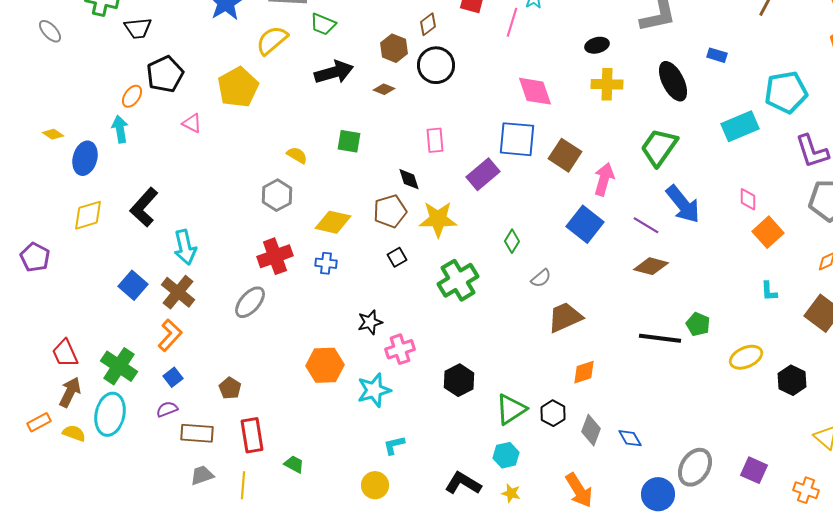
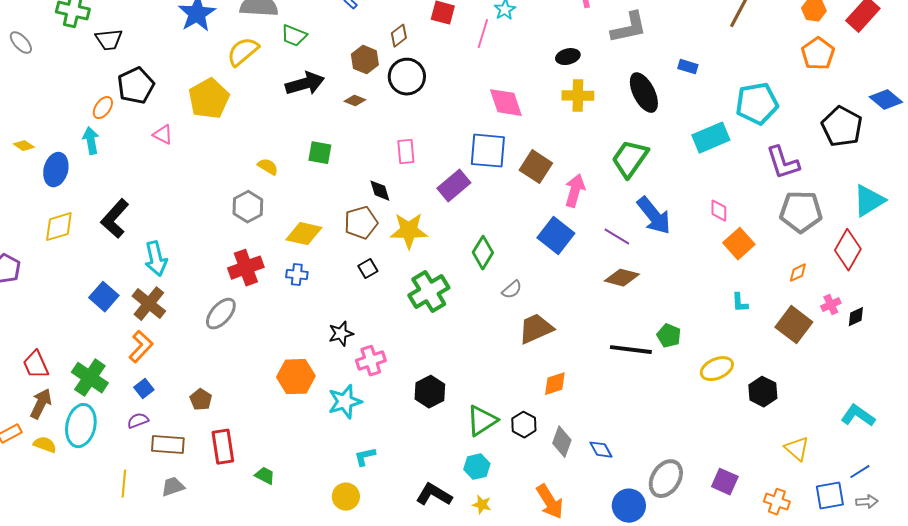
green diamond: (512, 241) -> (483, 253), size x1.4
yellow line: (243, 485) -> (124, 484), moved

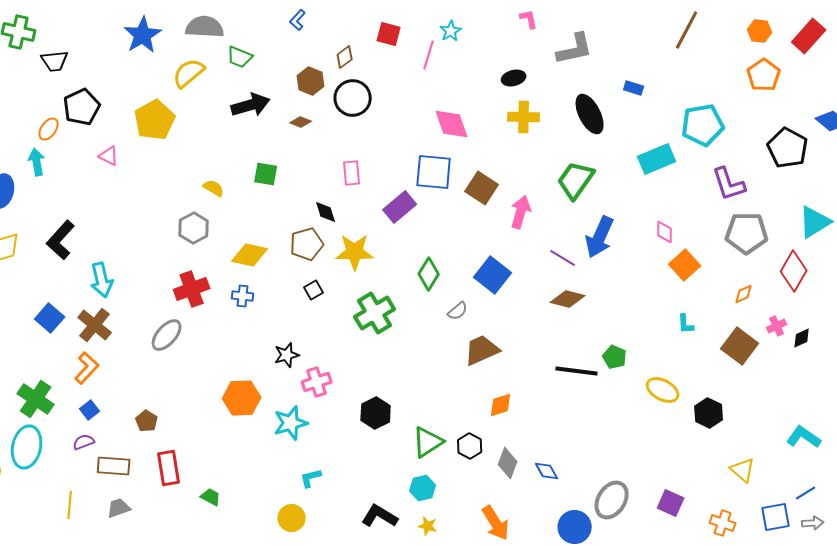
blue arrow: (654, 216) -> (600, 237), turned 63
blue square: (556, 236) -> (493, 275), moved
yellow ellipse: (717, 369) -> (663, 390), turned 52

